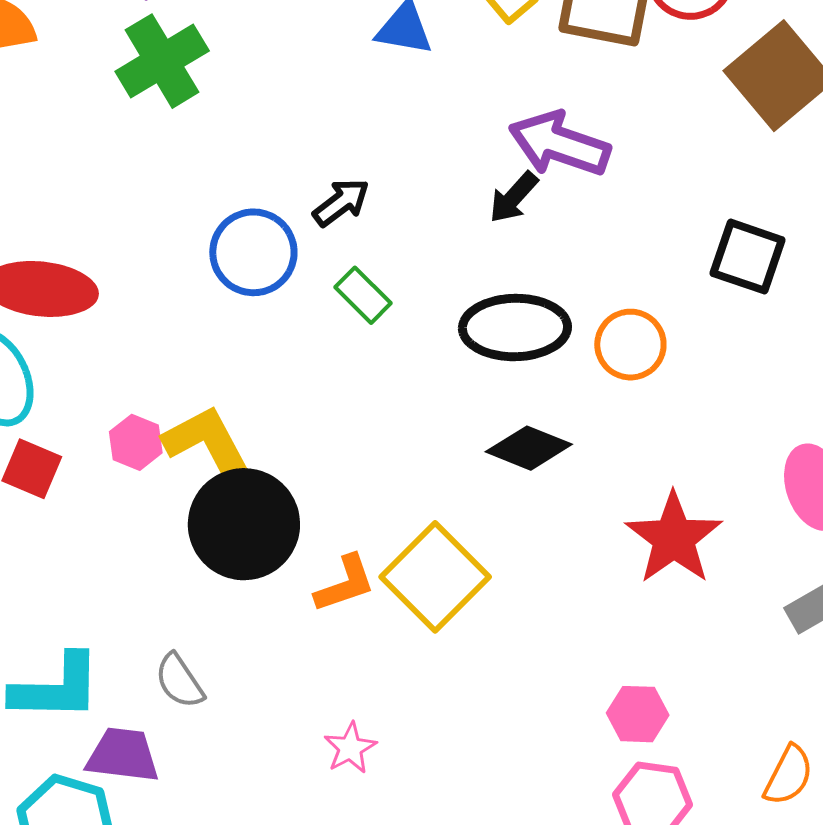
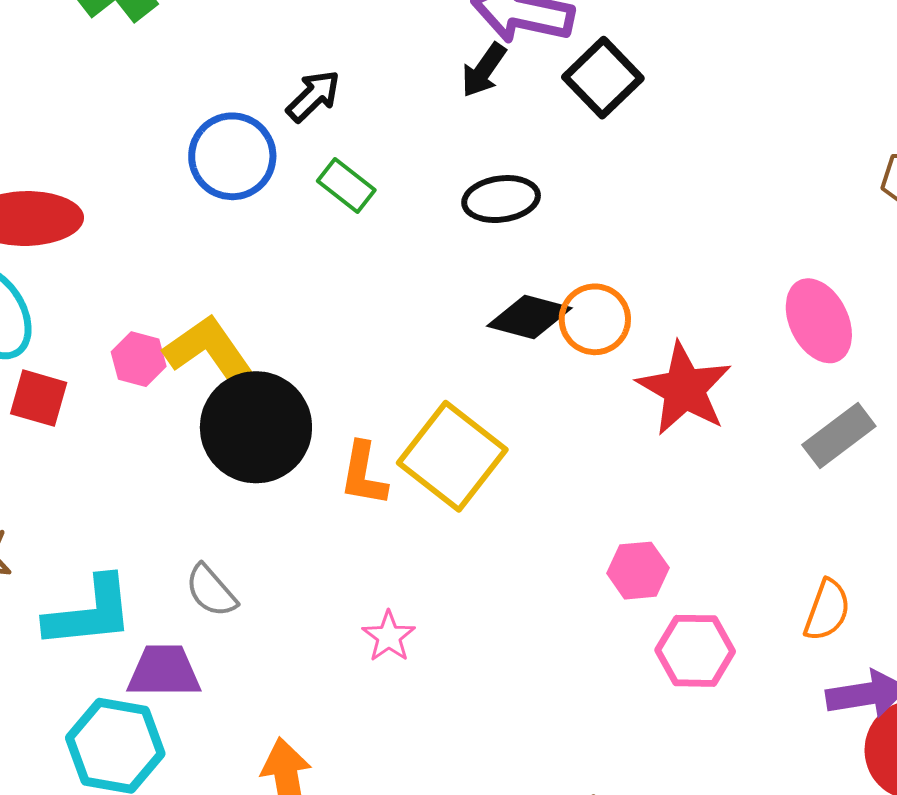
black square: (748, 257) -> (603, 78), moved, turned 34
black ellipse: (515, 328) -> (501, 199), size x0.7
orange circle: (630, 345) -> (595, 319), moved
orange L-shape: (345, 584) -> (363, 474), turned 126
pink hexagon: (638, 714) -> (638, 571), moved

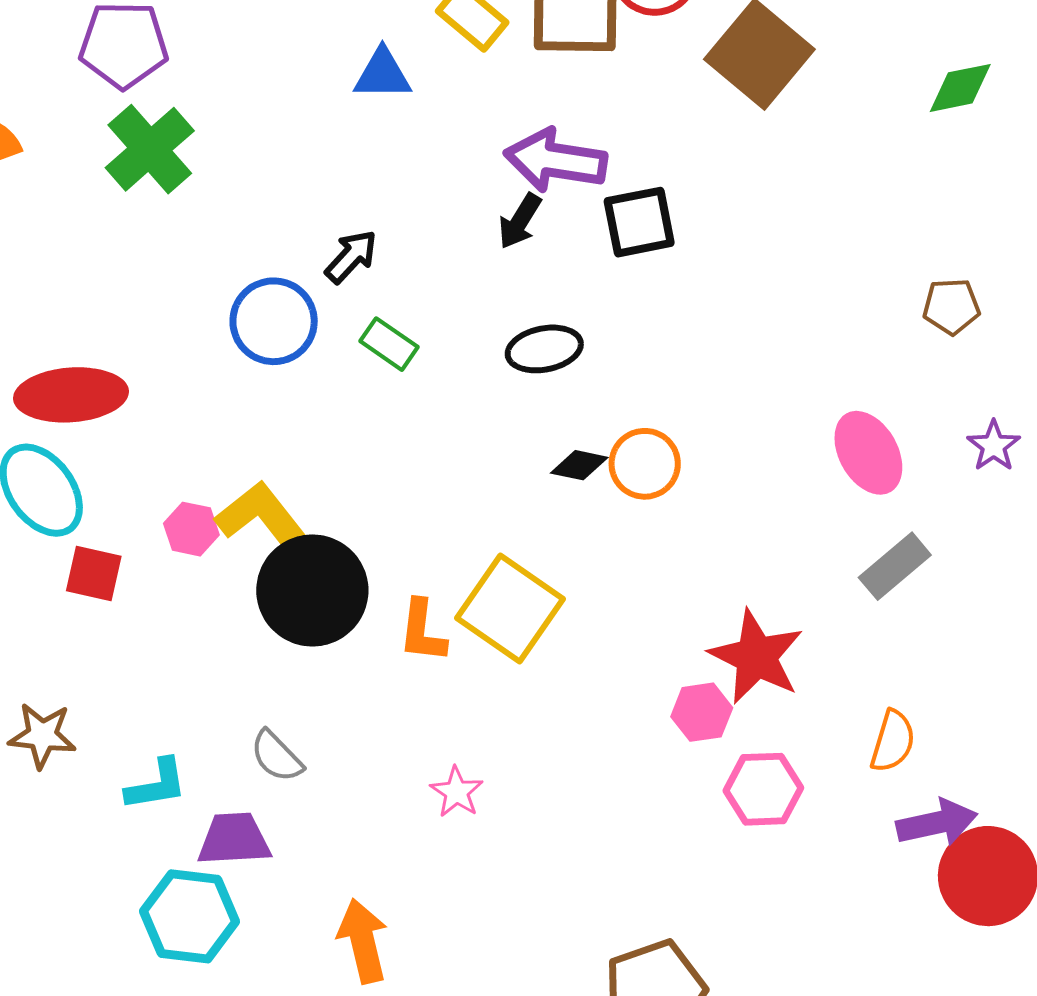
black square: (603, 78) -> (639, 222), turned 36
black diamond: (529, 317) -> (579, 465), size x0.7
red star: (684, 389) -> (756, 657), moved
cyan L-shape: (90, 612) -> (156, 785), size x0.7

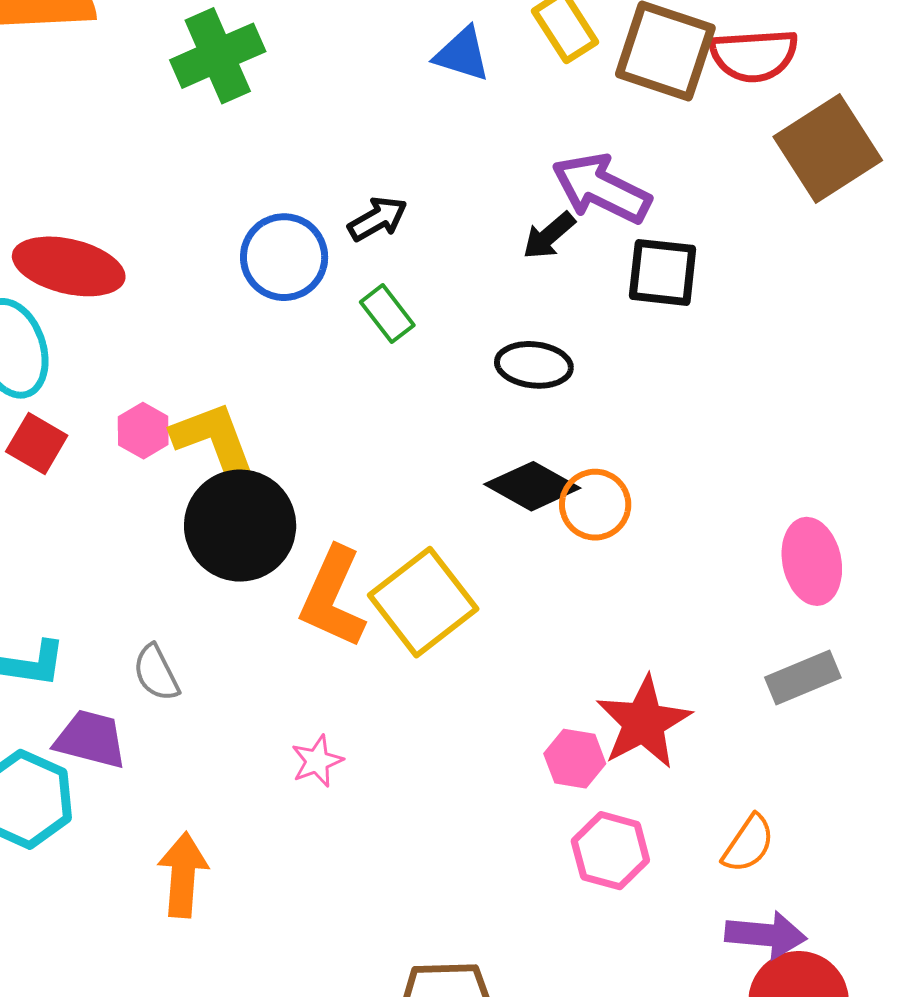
black diamond: (579, 465) -> (532, 486), size x1.6
orange L-shape: (422, 631) -> (333, 597), size x1.5

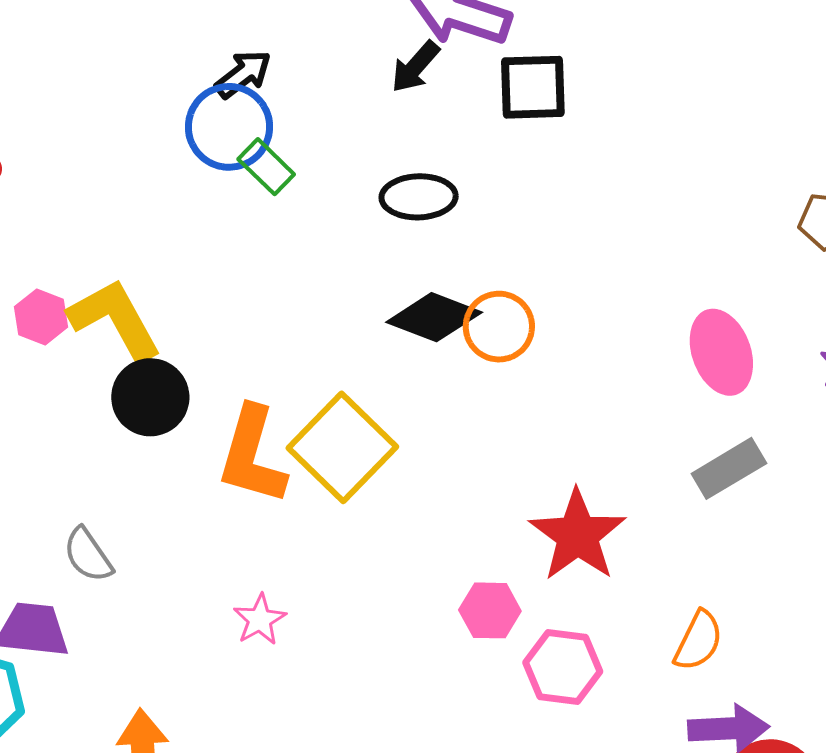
blue circle: (284, 257) -> (229, 127), moved
black circle: (240, 526) -> (150, 397), size x0.7
pink hexagon: (575, 759) -> (490, 610), moved

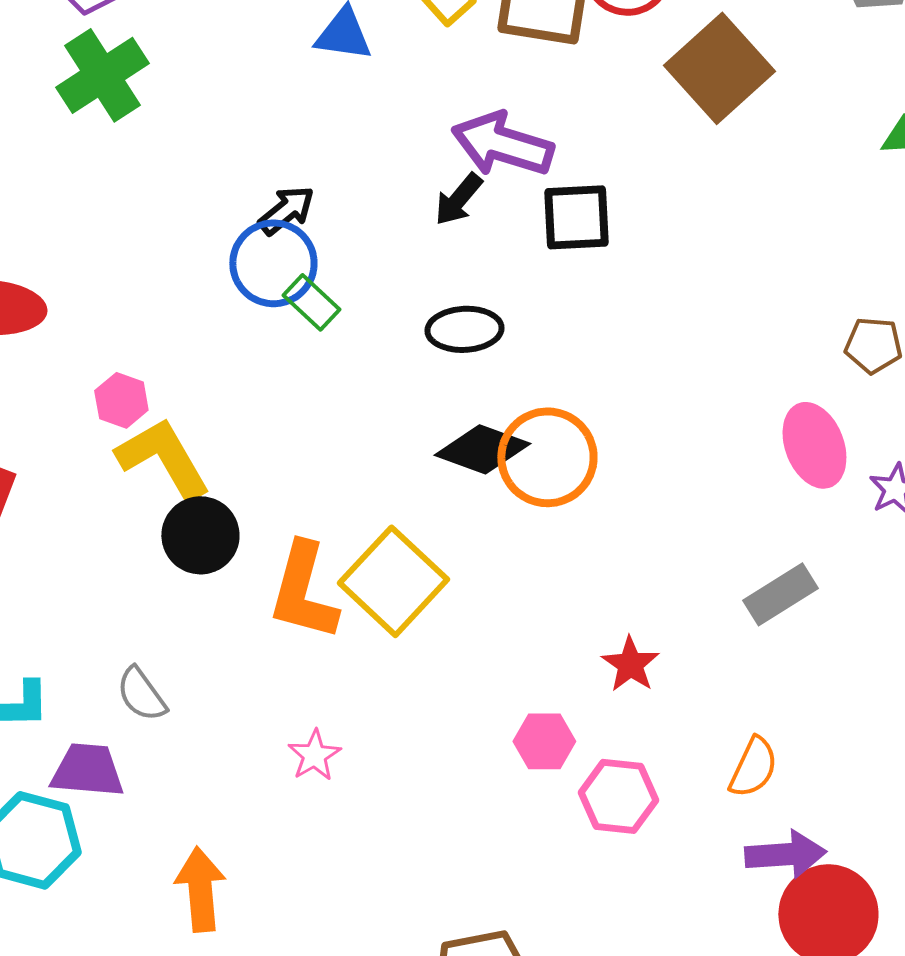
pink hexagon: (41, 317) -> (121, 400), moved
orange circle: (499, 327) -> (547, 457), size x1.4
pink ellipse: (721, 352) -> (814, 445), moved
red star: (578, 535) -> (630, 664), size x0.6

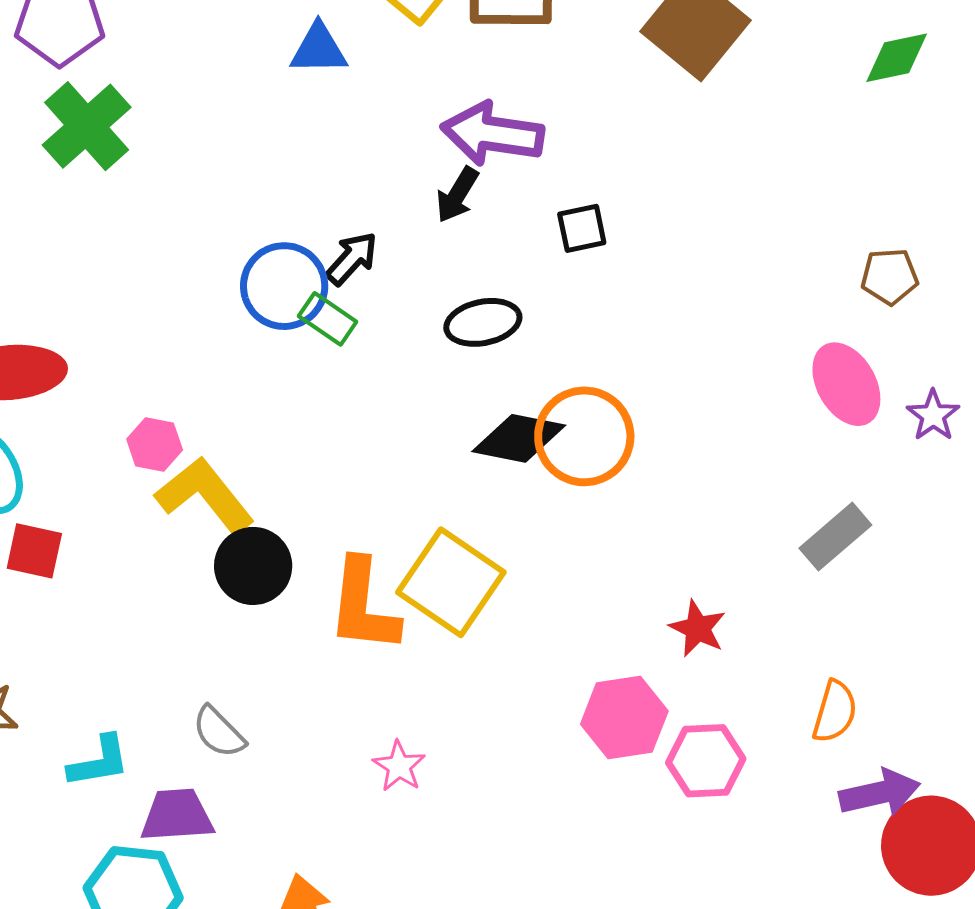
black arrow: (286, 210) -> (352, 259), moved
black square: (576, 217) -> (582, 228), moved, size x0.7
pink hexagon: (544, 741) -> (624, 718), size x1.4

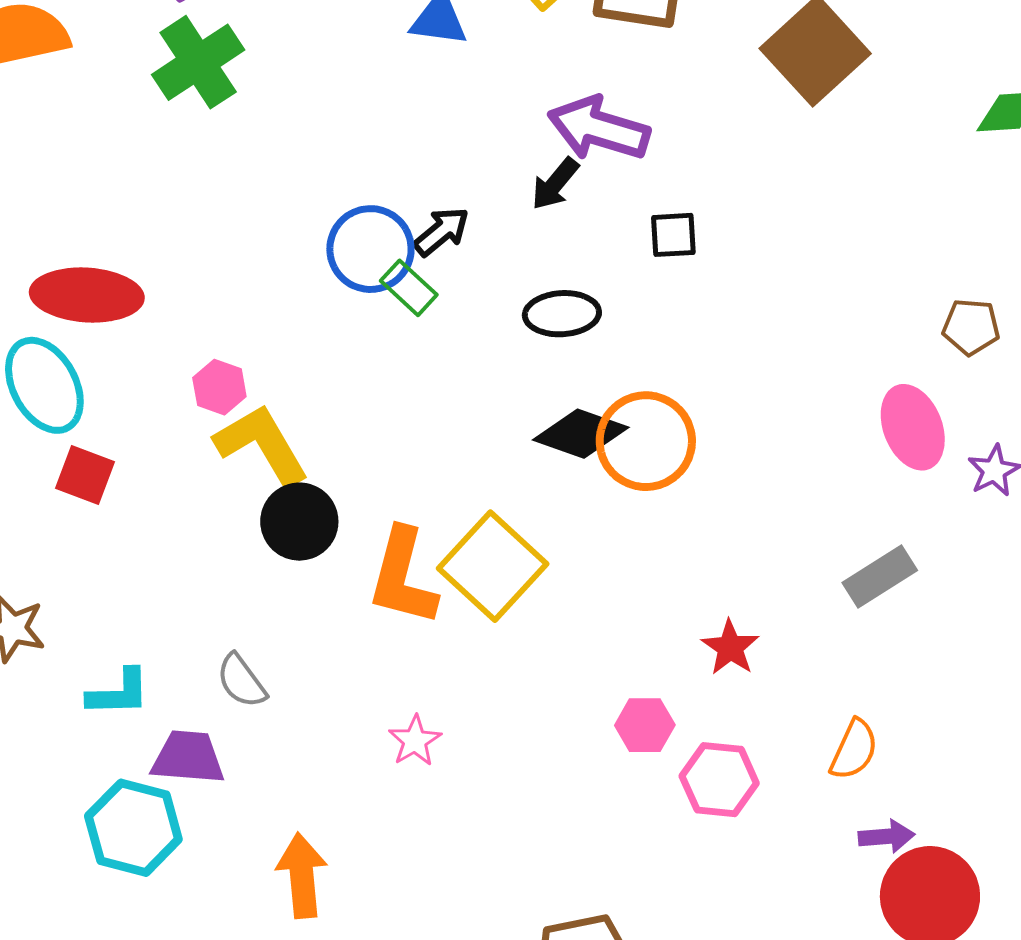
pink hexagon: (624, 718) -> (645, 725), size x0.7
purple arrow: (880, 793) -> (887, 836), size x0.7

